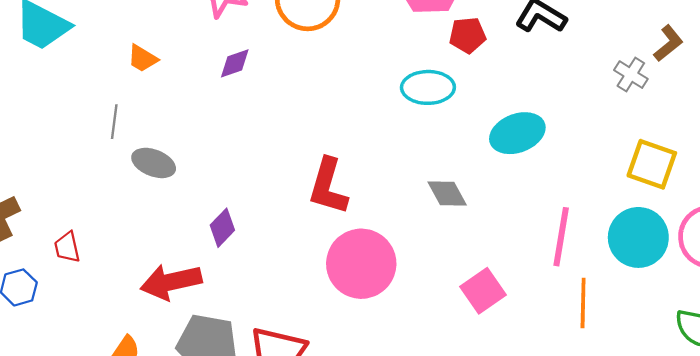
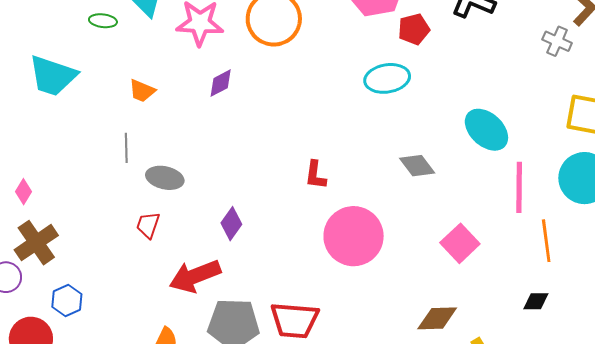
cyan ellipse: (517, 133) -> (486, 130), moved, turned 72
red L-shape: (328, 186) -> (315, 175), size x0.6
red trapezoid: (67, 247) -> (148, 225), moved, turned 40

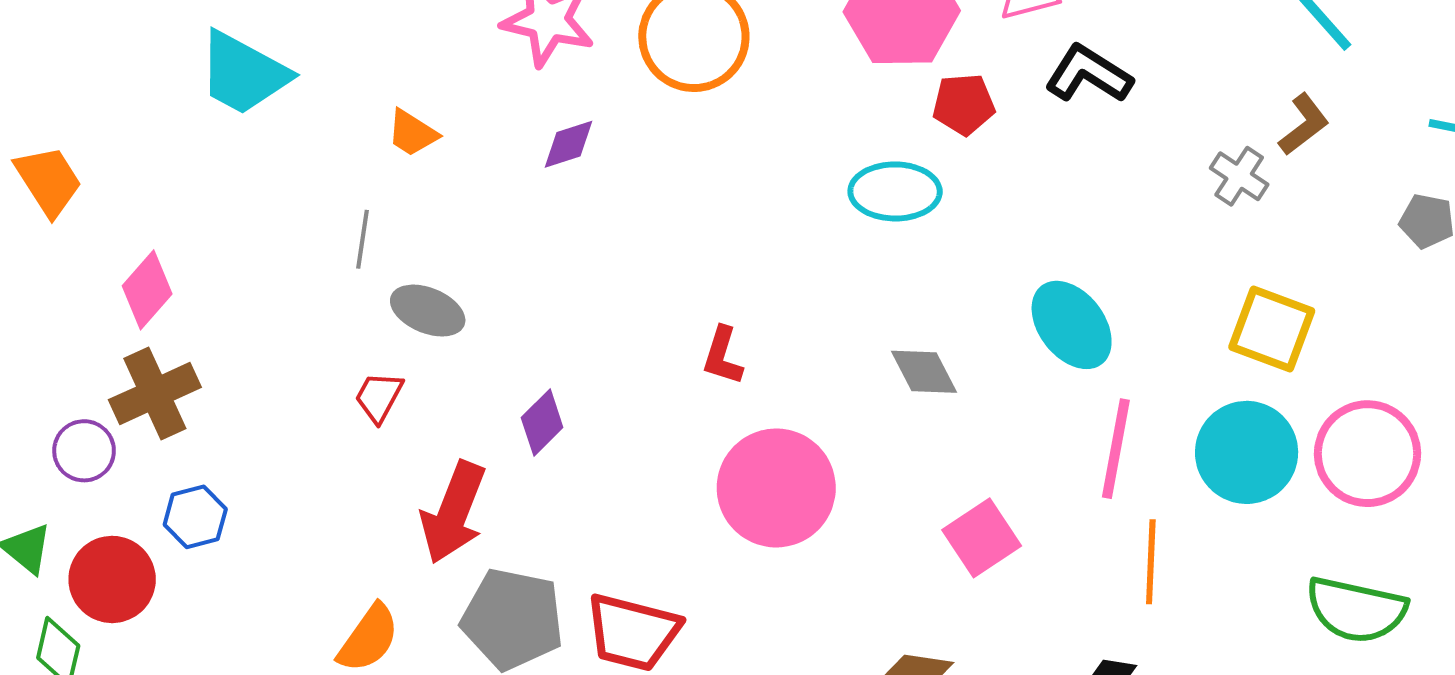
pink diamond: (24, 192) -> (147, 290), size x1.5
red arrow: (195, 276) -> (453, 512), turned -57

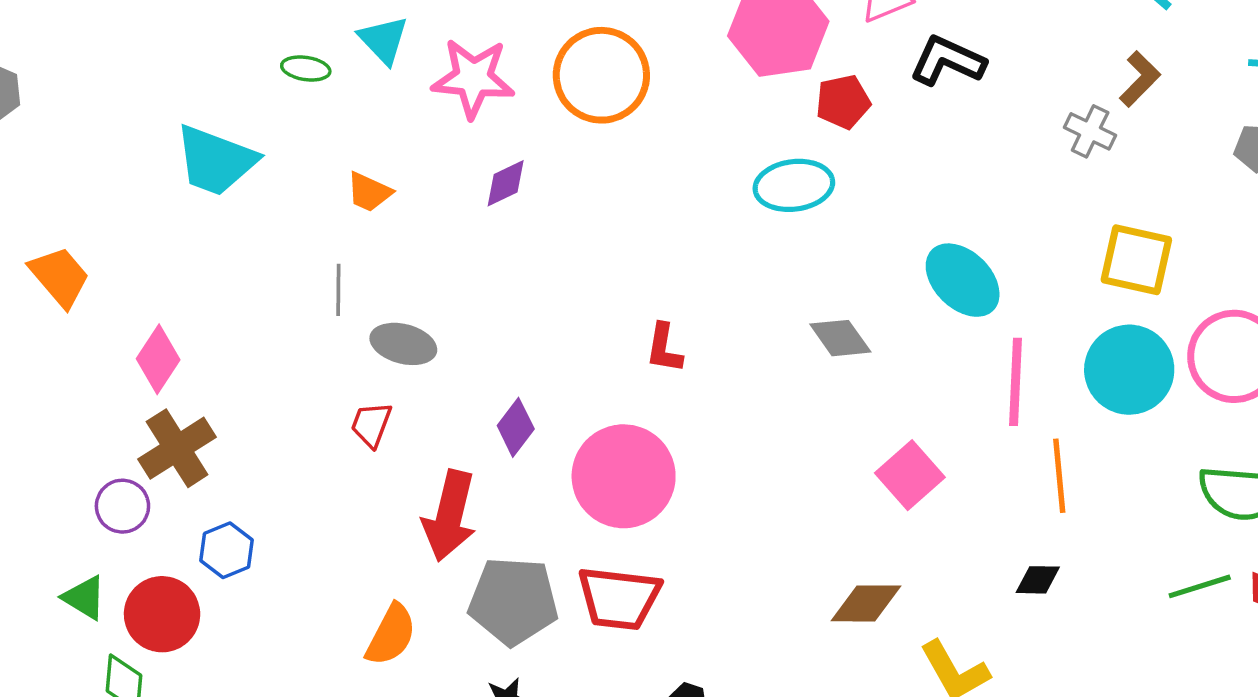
pink circle: (776, 488) -> (624, 476), moved

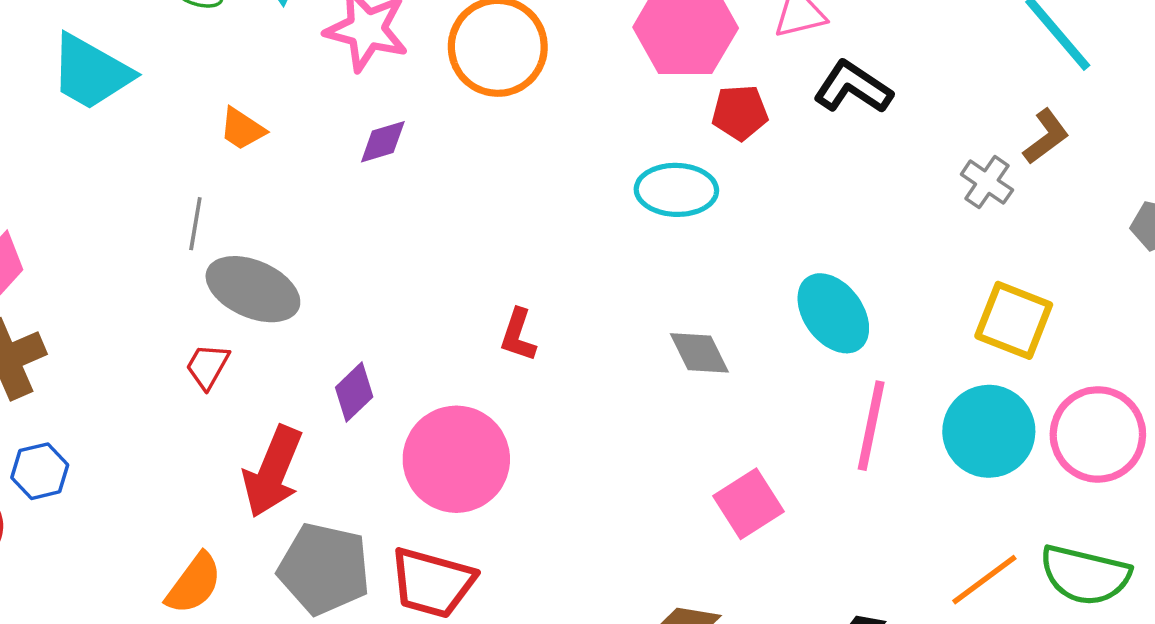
gray ellipse: (403, 344) -> (253, 289), size x1.4
orange line: (1059, 476) -> (984, 580), moved, turned 50

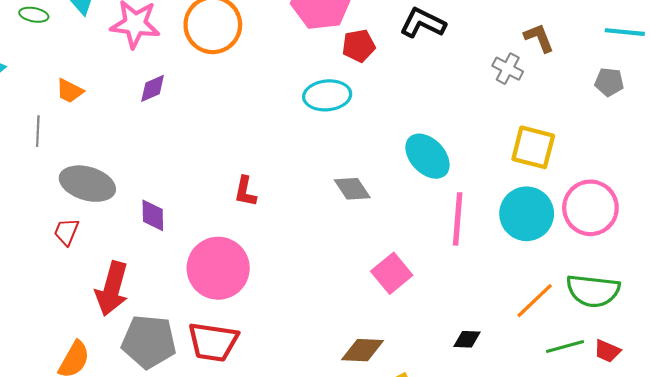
brown L-shape: (1046, 137) -> (539, 38), turned -68
gray line: (195, 224) -> (38, 131), moved
purple diamond: (354, 392) -> (153, 215), moved, turned -40

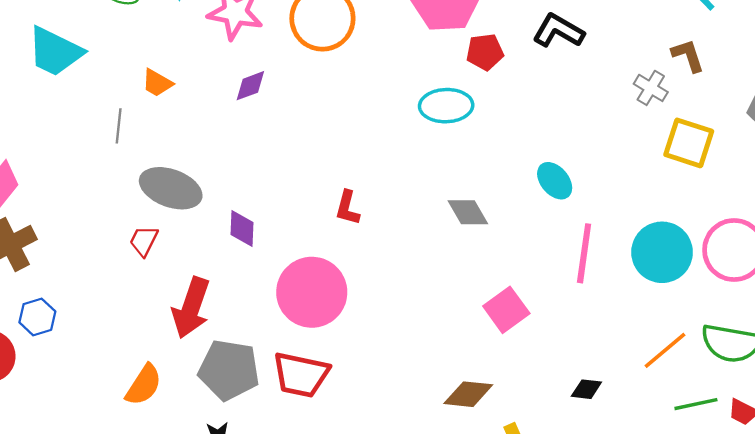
yellow square: (533, 147) -> (689, 143), moved
cyan ellipse: (428, 156) -> (555, 181), size x0.7

